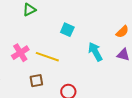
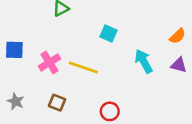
brown square: (36, 81) -> (57, 103), moved, turned 32

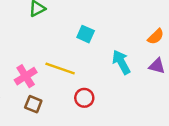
pink cross: (49, 62) -> (26, 76), moved
red circle: (110, 111) -> (84, 98), moved

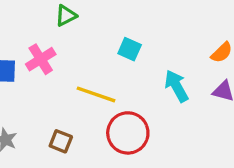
pink cross: (26, 76) -> (41, 59), moved
red circle: (84, 98) -> (128, 133), size x1.6

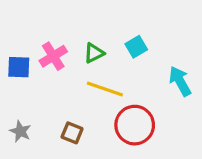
green triangle: (66, 16) -> (94, 53), moved
cyan square: (130, 49) -> (136, 47), turned 35

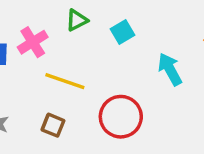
green triangle: (94, 53) -> (77, 20), moved
yellow line: (105, 89) -> (65, 81), moved

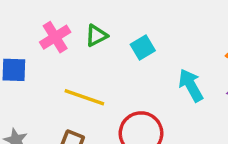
pink cross: (33, 42) -> (55, 37), moved

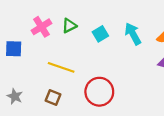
cyan arrow: (191, 85) -> (133, 34), moved

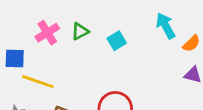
cyan arrow: (133, 34) -> (166, 26), moved
yellow line: (61, 67) -> (38, 82), moved

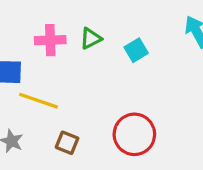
pink cross: (47, 33) -> (50, 40), turned 30

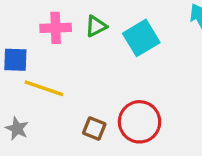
cyan square: (136, 50) -> (141, 38), size x1.5
brown square: (67, 143) -> (94, 129), moved

